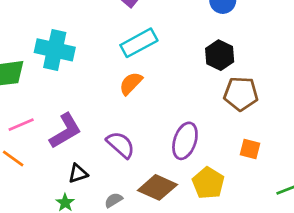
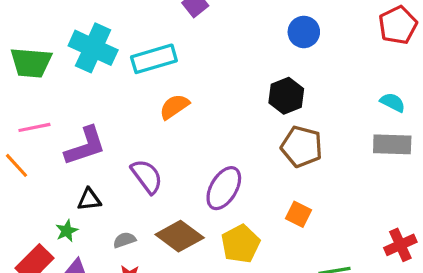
cyan rectangle: (139, 43) -> (154, 59), moved

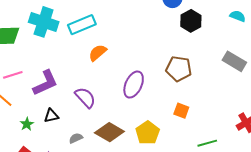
black hexagon: (286, 96) -> (191, 21), moved
cyan semicircle: (393, 102) -> (238, 16), moved
gray rectangle: (392, 144) -> (234, 61), turned 35
purple ellipse: (224, 188) -> (134, 85), moved
green star: (67, 231) -> (27, 124), moved

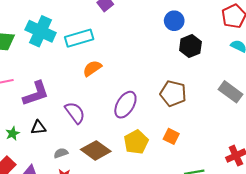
yellow pentagon: (148, 133) -> (136, 142), moved

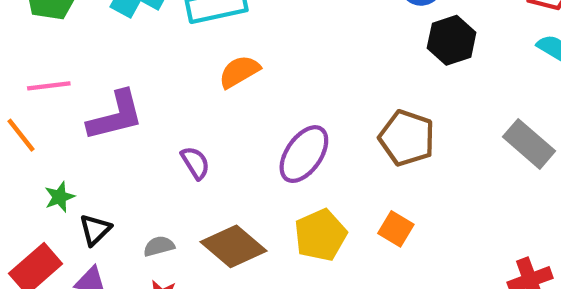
purple semicircle: (75, 113) -> (195, 163), size x0.7
black triangle: (38, 127) -> (95, 230), moved, turned -42

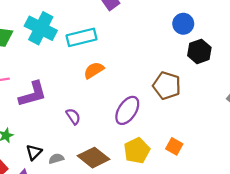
brown pentagon: (407, 138) -> (167, 86), moved
black triangle: (95, 230) -> (34, 152), moved

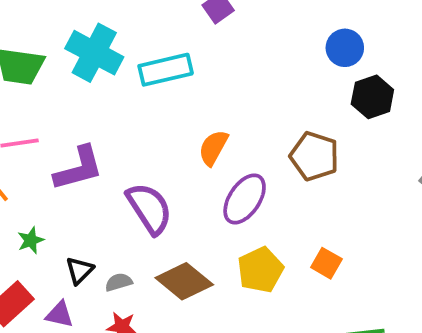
orange semicircle: (94, 70) -> (213, 148), moved, turned -30
purple semicircle: (73, 116) -> (149, 208), size x1.8

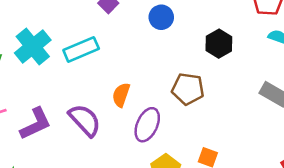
blue circle: (345, 48) -> (161, 17), moved
cyan cross: (94, 53) -> (33, 47), turned 33
purple semicircle: (149, 208) -> (85, 120), moved

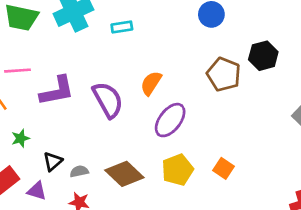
cyan rectangle: (81, 49) -> (122, 27), size x0.6
brown pentagon: (188, 89) -> (224, 74), moved

